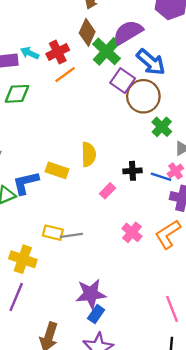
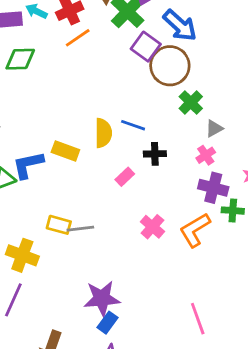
blue line: (161, 177) -> (133, 125), moved

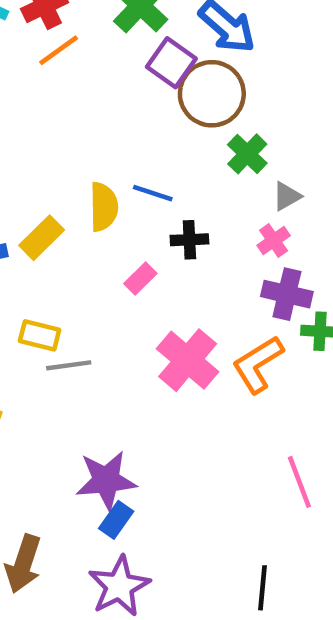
yellow rectangle: (65, 151) -> (42, 238), turned -64
yellow rectangle: (59, 225) -> (40, 335), moved
pink cross: (152, 227) -> (188, 360), size x1.5
pink line: (198, 319) -> (299, 482), moved

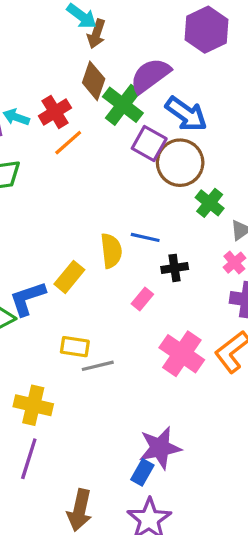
purple star: (106, 480) -> (160, 448), moved

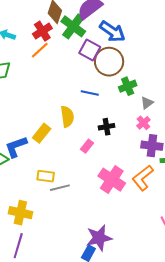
red cross: (55, 112) -> (42, 31), moved
green cross: (210, 203) -> (128, 86), turned 30
blue line: (145, 237) -> (90, 93), moved

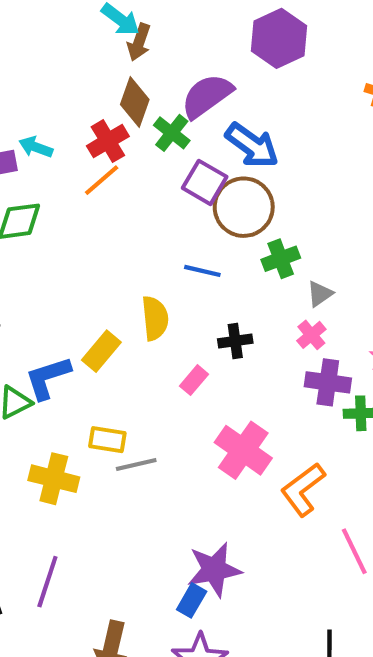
green cross: (73, 26) -> (172, 133), size x0.7
orange L-shape: (143, 178) -> (303, 489), moved
yellow cross: (20, 213) -> (54, 479), moved

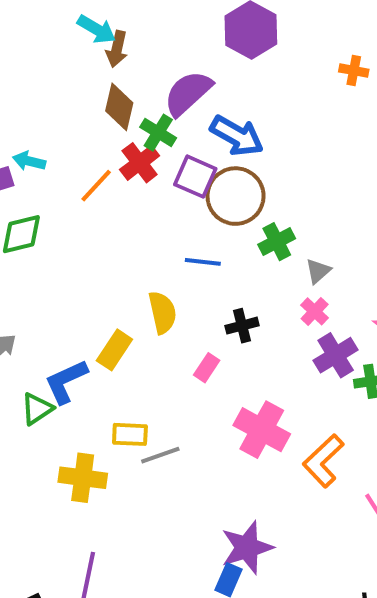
red cross: (108, 141) -> (140, 163), moved
purple cross: (328, 382) -> (336, 355), turned -33

